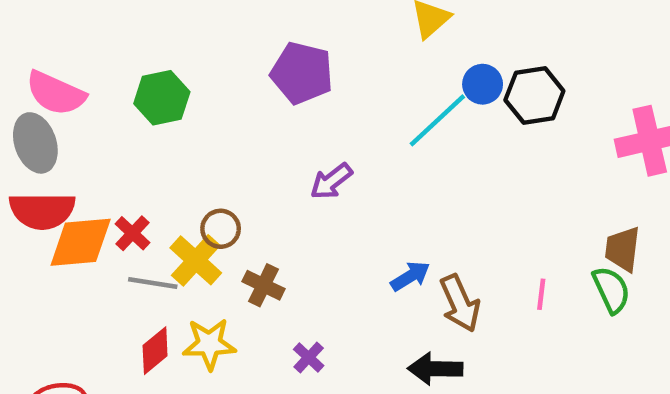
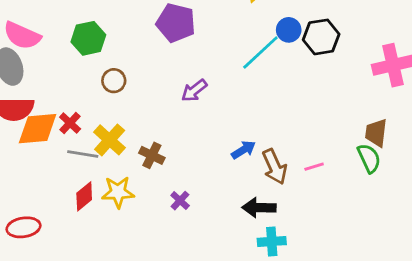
brown circle: (221, 229) -> (114, 81), moved
pink line: (541, 294) -> (314, 167), moved, turned 66

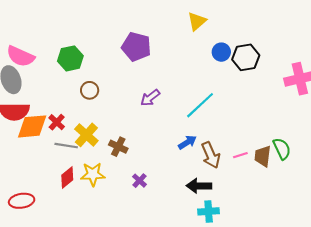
cyan line: (260, 52) -> (200, 105), moved
brown trapezoid: (376, 133) -> (263, 156), moved

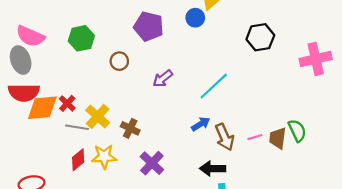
blue circle: (221, 52) -> (195, 18), moved
brown circle: (90, 90) -> (119, 61), moved
purple cross: (140, 181) -> (152, 163), size x1.6

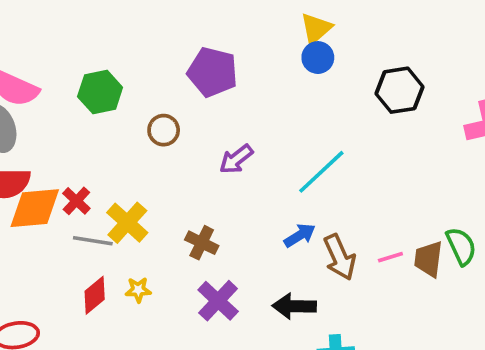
blue circle: (195, 18) -> (318, 58), moved
brown cross: (130, 128) -> (202, 243), moved
yellow star: (104, 157) -> (138, 290), size x0.6
black arrow: (213, 168) -> (294, 306), moved

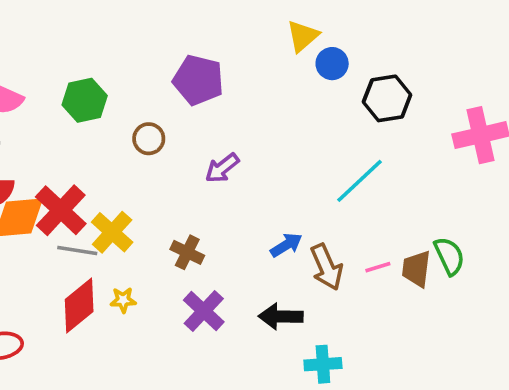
blue circle: (318, 58) -> (332, 64), moved
cyan line: (321, 172) -> (360, 181), moved
red cross: (76, 201) -> (61, 210), size x1.8
red diamond: (95, 295) -> (79, 305), size x1.4

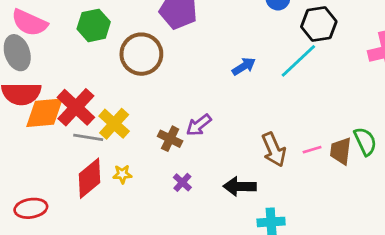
brown circle: (149, 139) -> (141, 54), size x1.8
purple arrow: (222, 168) -> (199, 125), moved
cyan line: (360, 181) -> (298, 61), moved
blue arrow: (286, 245) -> (244, 66), moved
purple cross: (204, 311) -> (182, 182), size x0.6

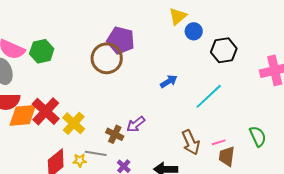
green hexagon: (94, 25) -> (42, 51), moved
brown circle: (141, 54) -> (107, 58), moved
cyan line: (298, 61) -> (209, 96), moved
gray line: (88, 137) -> (96, 153), moved
brown trapezoid: (341, 151) -> (227, 156), moved

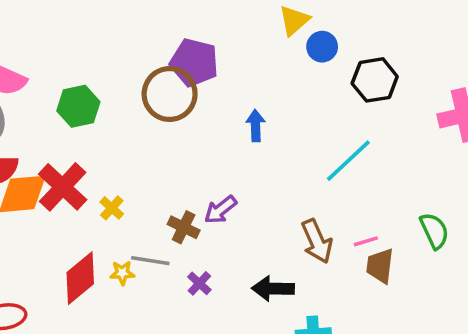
green hexagon: (42, 51) -> (78, 106), moved
blue arrow: (169, 81) -> (255, 126), moved, turned -60
yellow cross: (74, 123) -> (112, 208), size x0.6

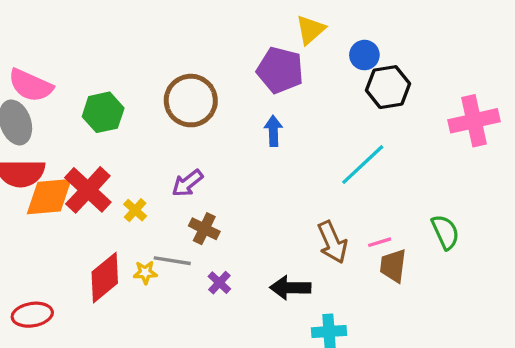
blue circle: (322, 47) -> (364, 55), moved
purple pentagon: (194, 62) -> (280, 70), moved
purple arrow: (220, 210) -> (187, 183), moved

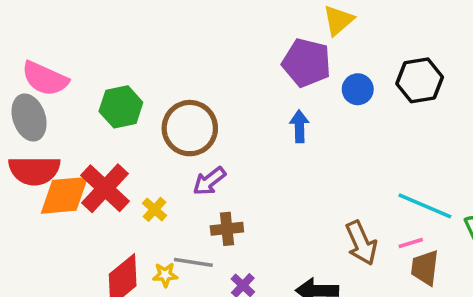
blue circle: (364, 55) -> (358, 89), moved
brown circle: (191, 101) -> (190, 128), moved
cyan line: (363, 165) -> (425, 206), moved, turned 66
brown cross: (204, 229) -> (227, 229), turned -32

